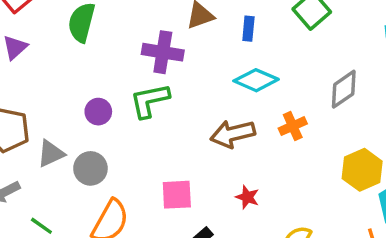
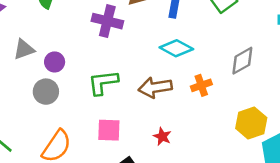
green L-shape: (150, 101) -> (103, 82), moved
gray triangle: (51, 153) -> (24, 49), moved
gray circle: (90, 168) -> (46, 92), moved

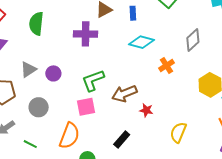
brown arrow: (155, 87) -> (124, 94), moved
gray circle: (46, 92) -> (39, 107), moved
pink square: (109, 130) -> (86, 107), moved

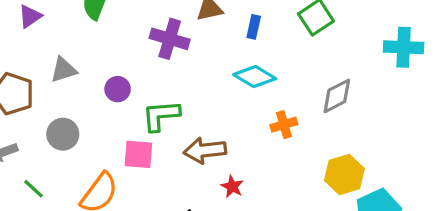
purple circle: (53, 73) -> (118, 89), moved

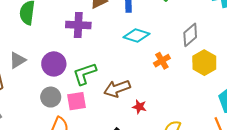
purple circle: (118, 89) -> (54, 64), size x1.5
gray circle: (63, 134) -> (51, 97), moved
yellow hexagon: (344, 175) -> (204, 63), moved

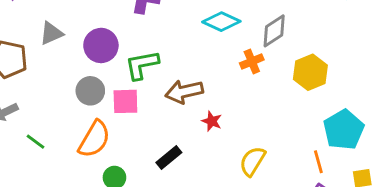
gray diamond: (190, 35) -> (274, 31), moved

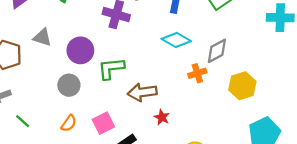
gray triangle: (51, 33) -> (42, 37), turned 36
pink square: (125, 101) -> (103, 123), moved, turned -30
orange semicircle: (94, 139) -> (69, 123), size x0.6

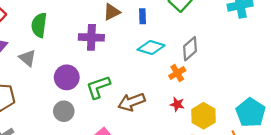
gray triangle: (42, 37) -> (27, 58), moved, turned 36
yellow hexagon: (242, 86) -> (204, 116), moved
red star: (162, 117) -> (177, 104), moved

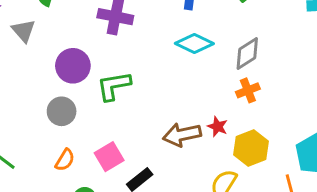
orange cross: (177, 73) -> (248, 90), moved
brown arrow: (132, 102) -> (182, 135), moved

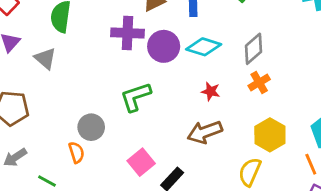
purple circle: (73, 66) -> (164, 46), moved
red star: (218, 127) -> (211, 91), moved
orange semicircle: (65, 160) -> (76, 152), moved, turned -40

